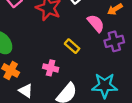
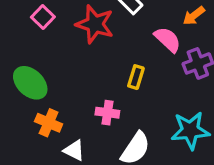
yellow rectangle: (72, 46) -> (136, 77), turned 72

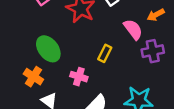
green ellipse: (30, 83) -> (48, 49), moved

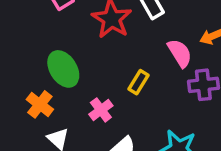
pink cross: (79, 77) -> (101, 110), turned 30

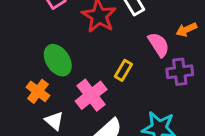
pink cross: (101, 110) -> (91, 95), size x1.5

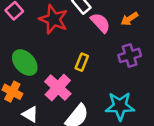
pink semicircle: (159, 45) -> (100, 23), moved

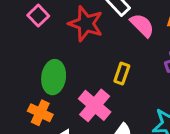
green ellipse: (25, 63) -> (54, 77), turned 52

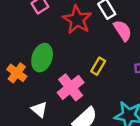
orange cross: (40, 113) -> (17, 73), moved

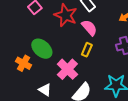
pink semicircle: (123, 30) -> (89, 28), moved
green ellipse: (42, 58) -> (42, 49), turned -60

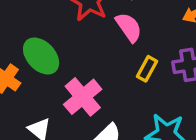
yellow rectangle: (87, 50) -> (147, 69), moved

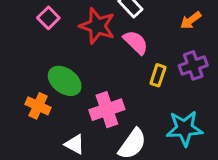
pink cross: (83, 97) -> (107, 110), turned 32

